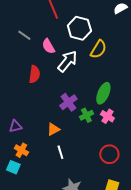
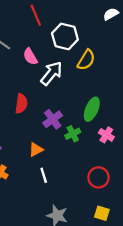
red semicircle: (34, 74) -> (21, 104), moved
pink cross: (107, 116) -> (106, 135), moved

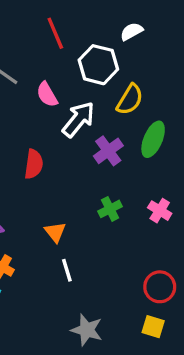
white semicircle: (111, 14) -> (132, 32), moved
green ellipse: (92, 109) -> (153, 139), moved
purple cross: (53, 119) -> (108, 151), moved
orange triangle: (36, 149) -> (55, 232), turned -40
red circle: (99, 177) -> (160, 287), moved

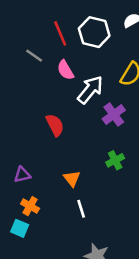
red line: (55, 33) -> (60, 33), moved
white hexagon: (98, 65) -> (94, 32), moved
red semicircle: (34, 164) -> (55, 125), turned -35

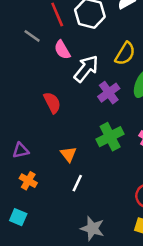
green cross: (115, 160) -> (110, 137), size x1.5
white line: (81, 209) -> (77, 183), turned 42
cyan square: (20, 228) -> (18, 217), moved

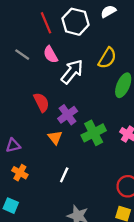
gray line: (32, 36) -> (22, 55), moved
purple cross: (109, 93) -> (68, 115), moved
orange triangle: (69, 154) -> (55, 137), moved

